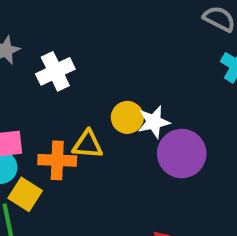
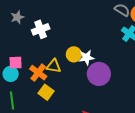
orange cross: (57, 160) -> (38, 73), turned 30
yellow square: (25, 194) -> (46, 92), moved

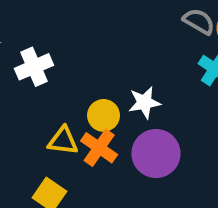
white star: (86, 58) -> (144, 102), moved
orange cross: (38, 73) -> (99, 148), moved

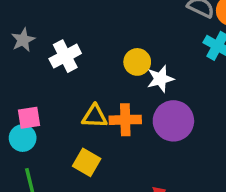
yellow circle: (104, 115) -> (137, 62), moved
orange cross: (99, 148) -> (125, 120), turned -32

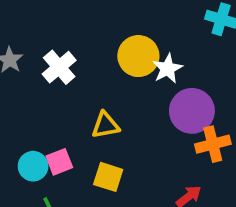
yellow circle: (137, 62) -> (138, 56), size x1.4
pink square: (29, 118) -> (59, 162), moved
orange cross: (125, 120) -> (213, 144), moved

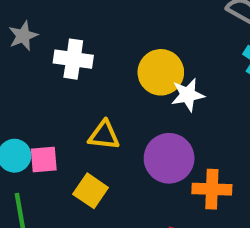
white cross: (59, 67) -> (73, 59), turned 32
purple circle: (192, 111) -> (169, 158), moved

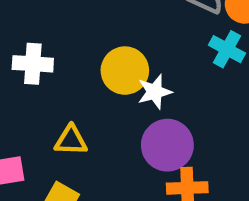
purple circle: (169, 158) -> (167, 145), moved

